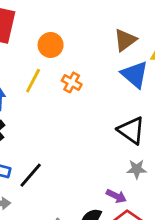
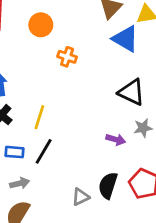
yellow line: (33, 81) -> (39, 117), moved
purple arrow: (116, 196) -> (116, 139), moved

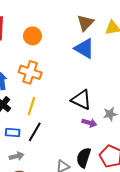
blue triangle: (125, 39) -> (84, 48), moved
orange cross: (67, 57) -> (30, 72), moved, size x1.5
black triangle: (132, 92) -> (81, 100), moved

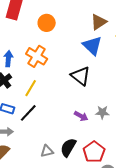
black triangle: (81, 100) -> (80, 76), moved

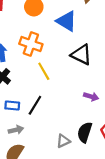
blue triangle: (92, 46) -> (66, 21), moved
yellow line: (31, 88) -> (44, 71), moved, turned -48

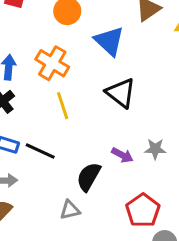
black line: (35, 105) -> (40, 151), turned 72
black semicircle: (85, 132) -> (89, 177), moved

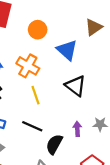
black line: (40, 151) -> (32, 126), moved
purple arrow: (122, 155) -> (77, 129), turned -120

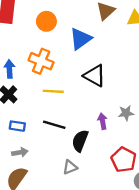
blue triangle: (67, 50) -> (81, 39), turned 50
yellow line: (35, 95) -> (53, 91), turned -60

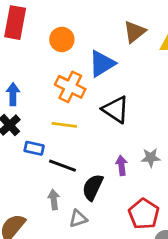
orange cross: (41, 61) -> (70, 87), moved
blue rectangle: (17, 126) -> (34, 148), moved
gray arrow: (20, 152) -> (54, 200), moved, turned -91

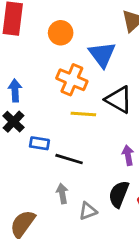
blue triangle: (102, 64) -> (102, 54), turned -32
yellow line: (64, 125) -> (83, 114), moved
black semicircle: (93, 187) -> (119, 194), moved

